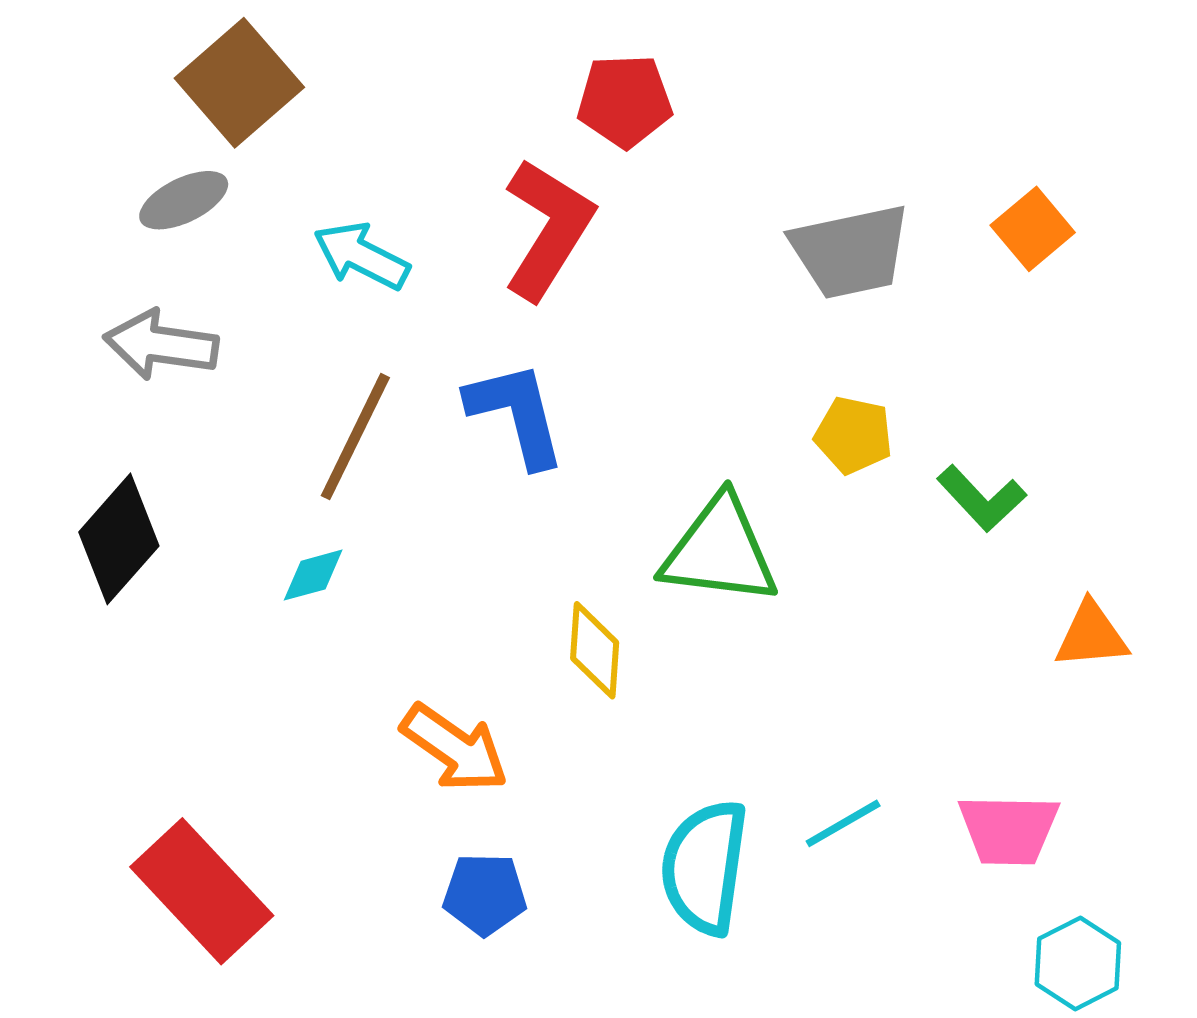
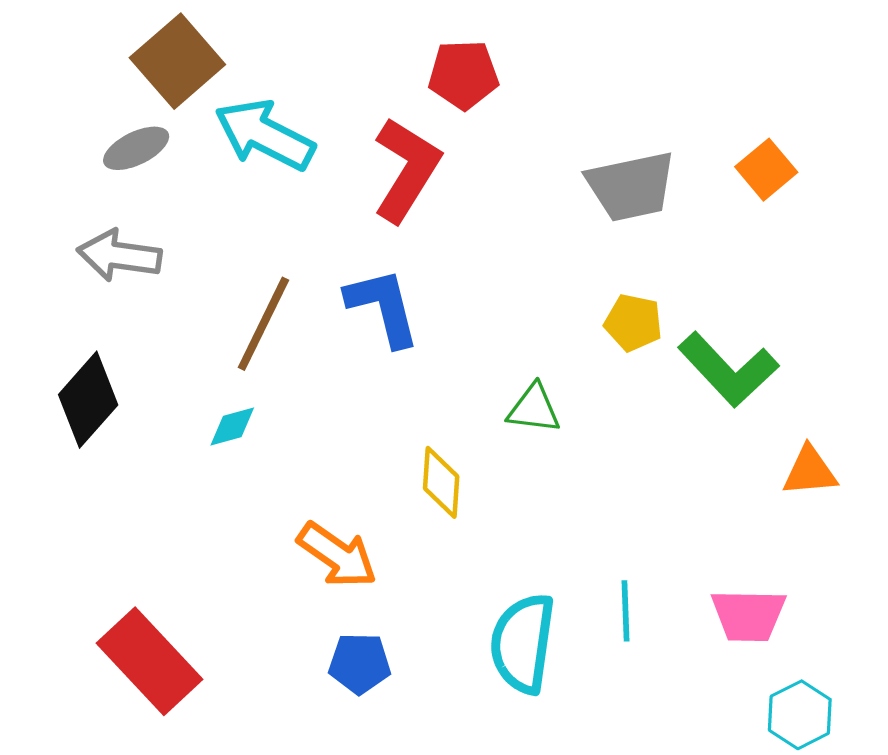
cyan arrow: (361, 256) -> (265, 135), moved, size x1.4
green L-shape: (982, 498) -> (728, 370), size x1.5
green triangle: (720, 551) -> (534, 409), size x0.6
cyan line: (843, 823) -> (625, 611), turned -62

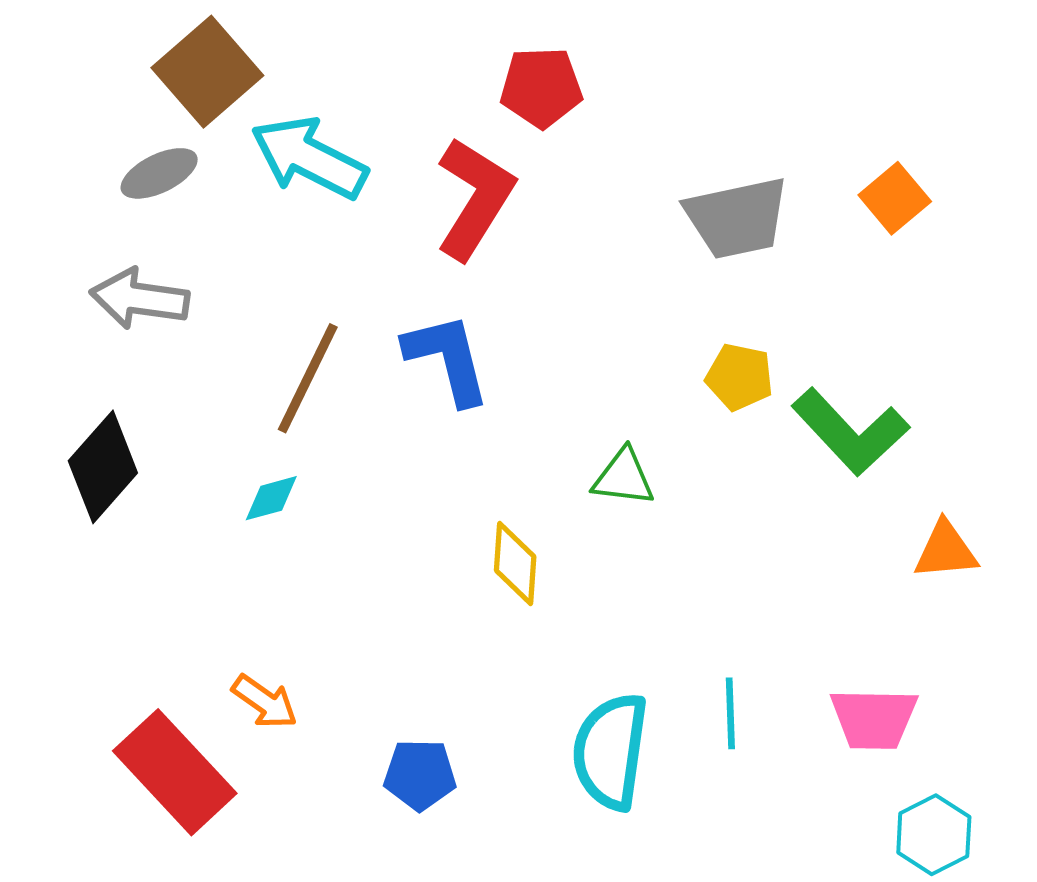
orange arrow: (337, 555) -> (265, 702), moved, size x0.7

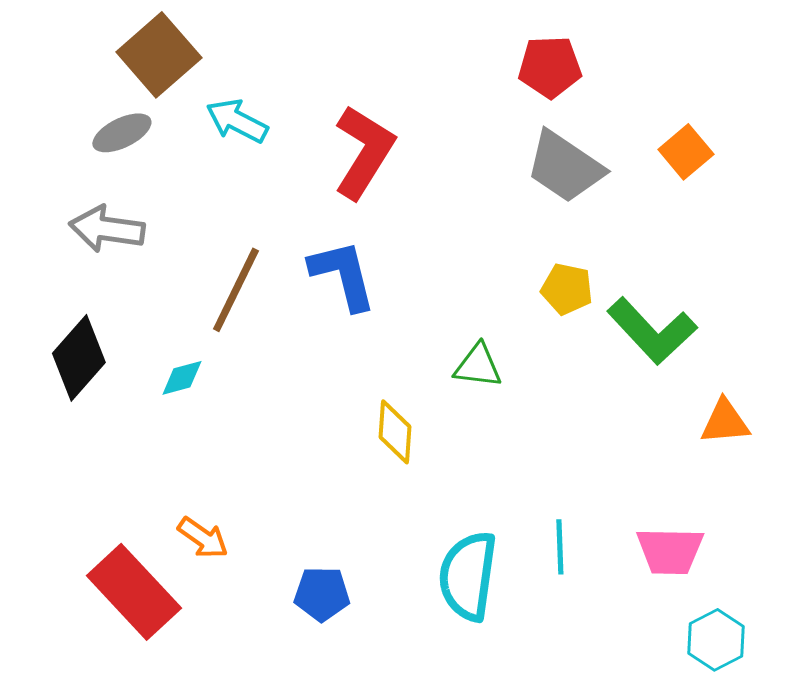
red pentagon: (541, 87) -> (550, 67), moved
cyan arrow: (309, 158) -> (237, 121), size x0.7
gray trapezoid: (737, 218) -> (565, 167), turned 46
cyan diamond: (271, 498) -> (182, 378), moved

